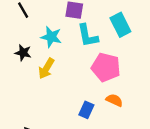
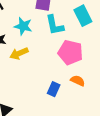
yellow arrow: (46, 69) -> (19, 53), turned 36

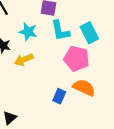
cyan rectangle: (83, 16) -> (89, 33), moved
orange semicircle: (78, 81) -> (84, 88), size x1.5

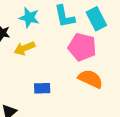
blue rectangle: (59, 96) -> (42, 88), moved, turned 64

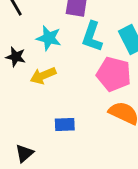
cyan L-shape: (65, 16) -> (92, 37), turned 30

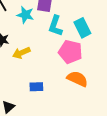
cyan star: (49, 38) -> (25, 15), moved

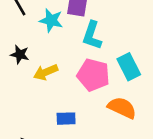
cyan rectangle: (82, 28) -> (129, 67), moved
pink pentagon: (70, 52) -> (93, 75), moved

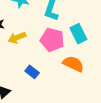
blue rectangle: (66, 119) -> (32, 72), turned 40

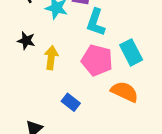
yellow arrow: (17, 38) -> (51, 58), turned 120

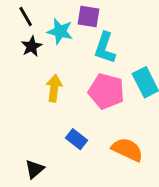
black star: (26, 41) -> (32, 46), moved, turned 30
orange semicircle: (125, 92) -> (127, 150), moved

